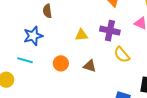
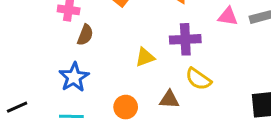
brown semicircle: (47, 11) -> (85, 35), turned -136
yellow semicircle: (122, 55) -> (198, 79), moved

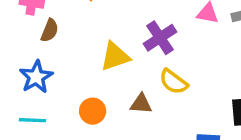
purple cross: (185, 39) -> (160, 38), turned -32
yellow triangle: (145, 57) -> (115, 56), size x1.4

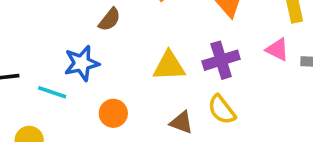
orange circle: (93, 111) -> (113, 113), moved
cyan line: (32, 120) -> (52, 92), moved

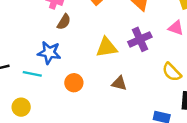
blue star: (82, 63) -> (49, 53), turned 30
yellow semicircle: (222, 110) -> (172, 72), moved

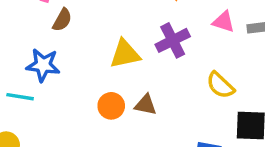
orange circle: (74, 83) -> (111, 106), moved

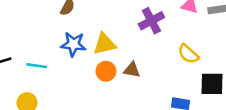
yellow triangle: (125, 54) -> (105, 44), moved
blue star: (43, 65) -> (73, 44), moved

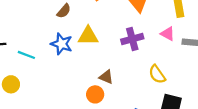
yellow triangle: (105, 44) -> (88, 36), moved
orange circle: (106, 71) -> (95, 94), moved

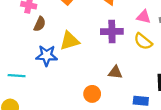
purple cross: (132, 39) -> (112, 32), turned 30
yellow semicircle: (157, 74) -> (143, 41), moved
brown triangle: (106, 77) -> (115, 72), moved

